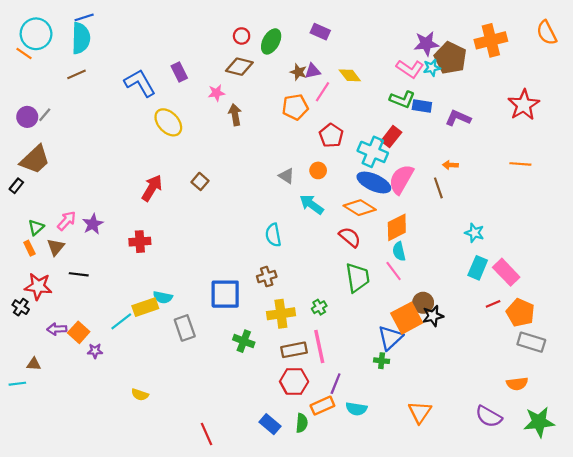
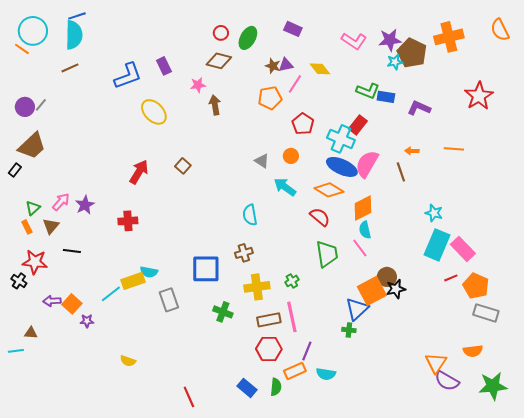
pink L-shape: (410, 69) -> (354, 41), moved
blue L-shape: (140, 83) -> (128, 76), turned 100
orange line: (520, 164) -> (454, 149), moved
cyan rectangle: (478, 268) -> (437, 245), size x1.4
orange triangle: (420, 412) -> (436, 363), moved

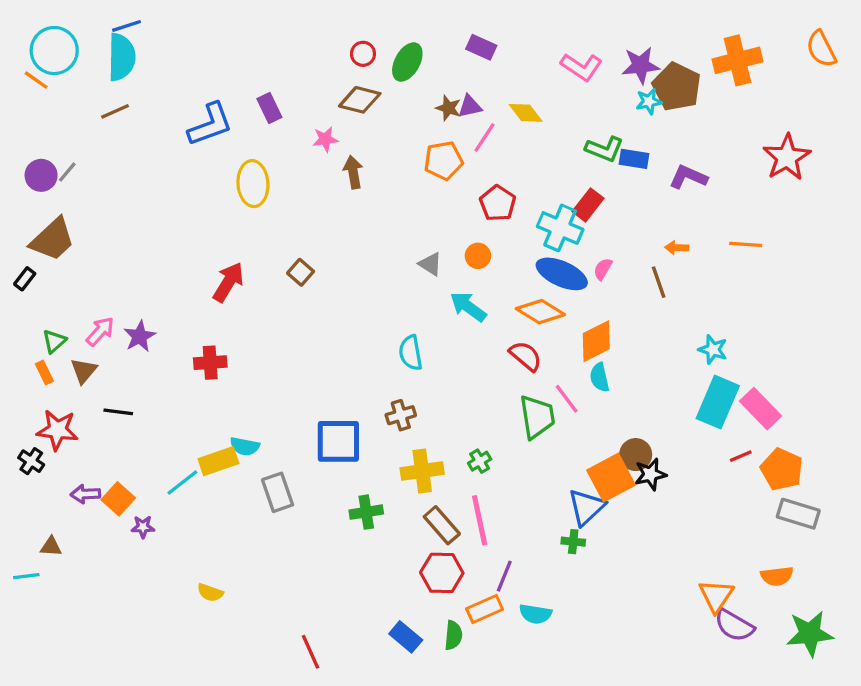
yellow ellipse: (154, 112) -> (253, 184), turned 40
pink semicircle: (367, 164) -> (603, 269), size x0.5
pink line: (360, 248) -> (567, 399), moved
green cross: (223, 312) -> (366, 512), turned -30
brown rectangle: (269, 320) -> (442, 525), turned 60

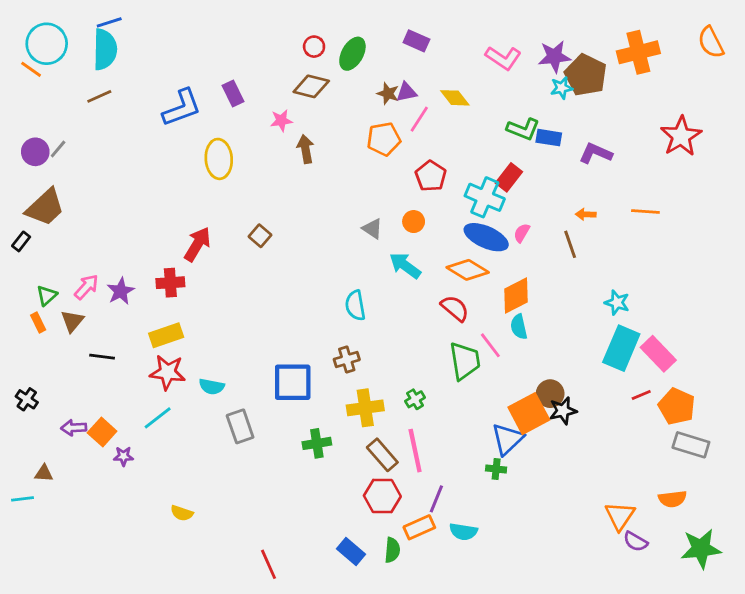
red cross: (210, 363) -> (170, 283), moved
red star: (57, 430) -> (168, 372), moved
yellow rectangle: (218, 461) -> (166, 335), moved
purple semicircle: (734, 625) -> (635, 542), size x0.7

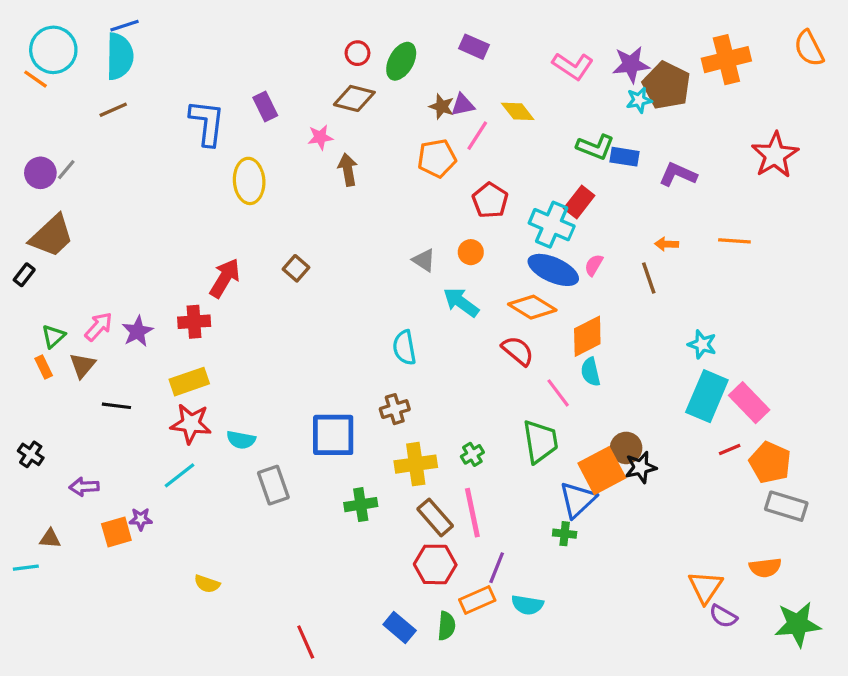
blue L-shape: (182, 108) -> (207, 123), turned -63
green trapezoid: (465, 361) -> (540, 441), moved
orange square: (102, 432) -> (116, 532), moved, turned 32

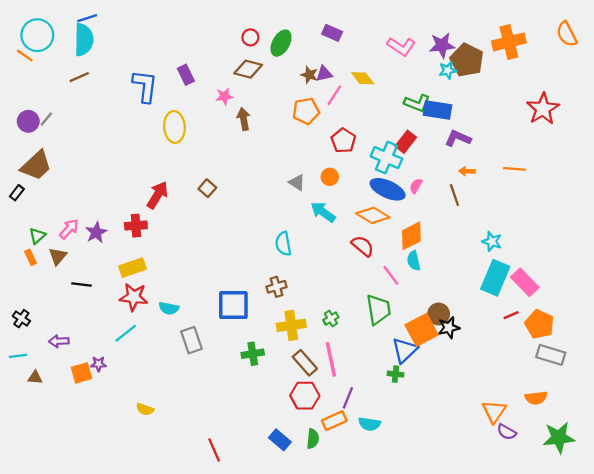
blue rectangle: (624, 157) -> (437, 110), size x1.4
purple L-shape: (678, 174) -> (458, 138), moved
cyan line: (26, 568) -> (18, 356), moved

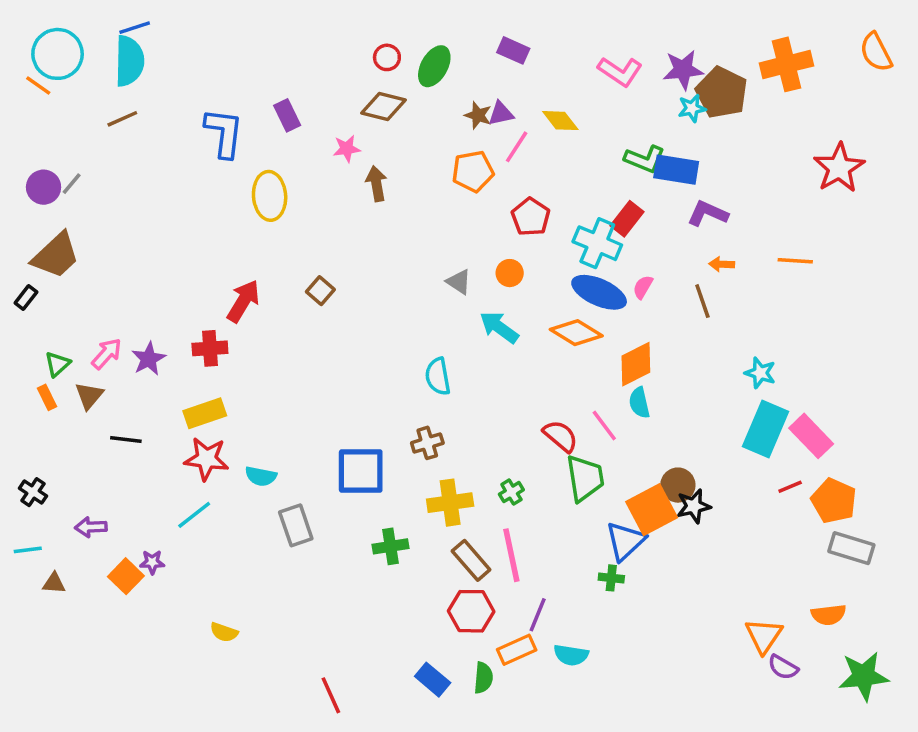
red semicircle: (363, 246) -> (560, 436), moved
orange square: (82, 373) -> (126, 576), turned -30

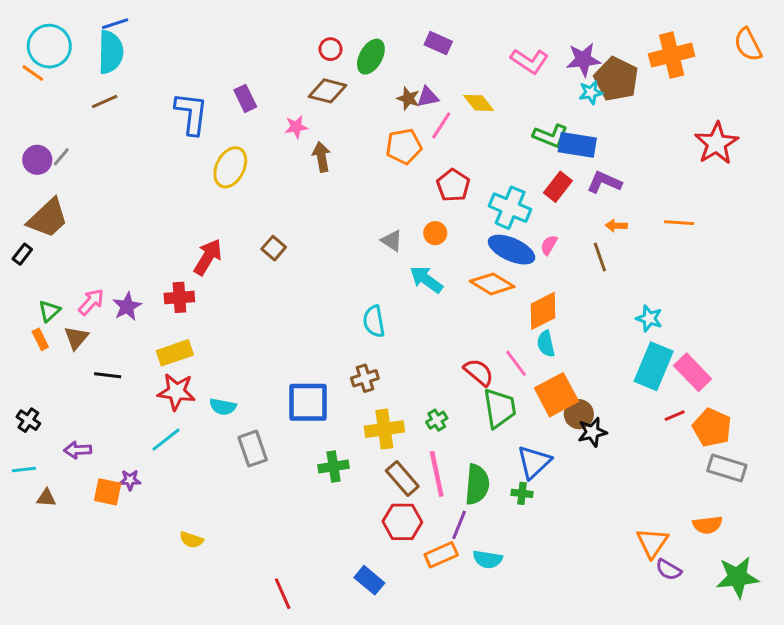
yellow ellipse: (270, 196) -> (230, 167), turned 30
red rectangle: (627, 219) -> (558, 187), moved
orange square: (652, 510) -> (556, 395), moved
orange square: (126, 576) -> (108, 492), turned -32
green semicircle: (483, 678) -> (477, 484), moved, size x1.5

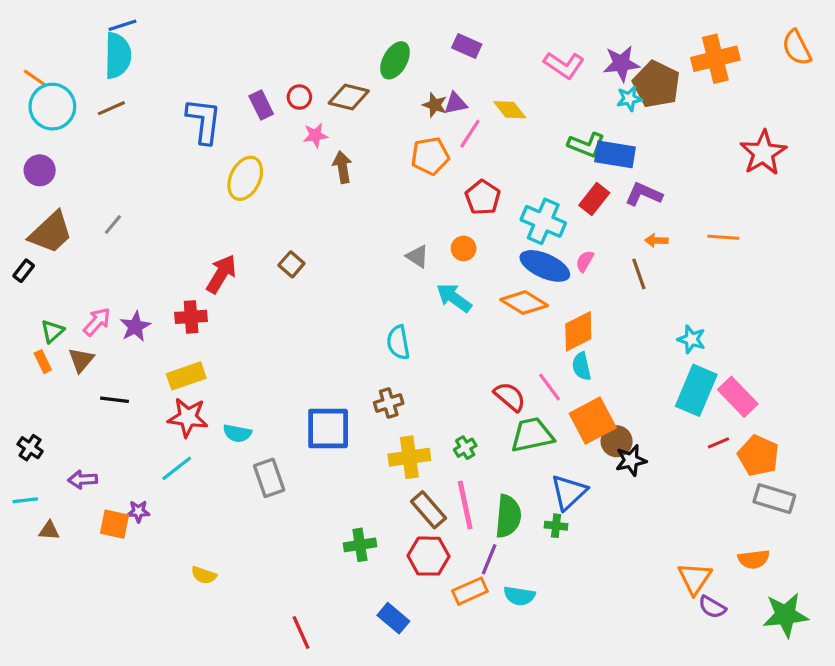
cyan circle: (49, 46) -> (52, 107), moved
red circle: (331, 49) -> (299, 97), moved
gray line: (61, 157) -> (113, 225), moved
green trapezoid: (500, 408) -> (532, 435), turned -93
green cross: (334, 466) -> (360, 545), moved

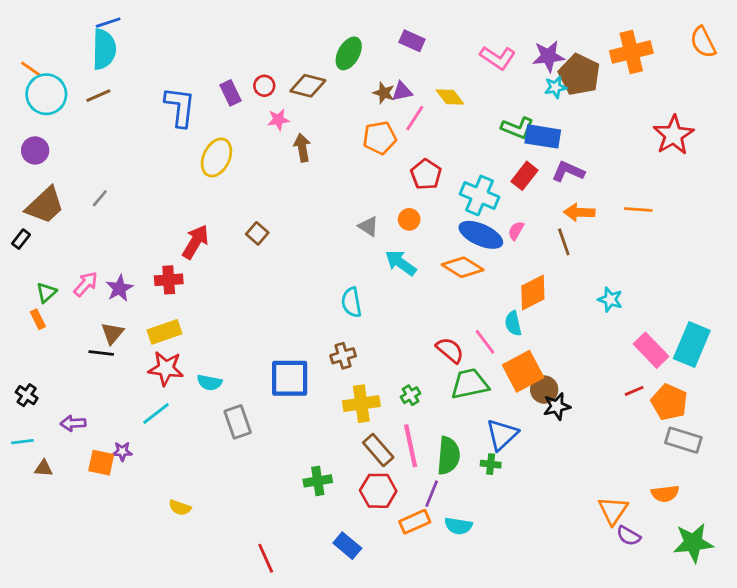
orange arrow: (656, 240) -> (579, 212), size x1.5
orange diamond: (578, 331) -> (533, 292), moved
brown triangle: (81, 360) -> (112, 333), moved
cyan rectangle: (696, 390) -> (692, 345), moved

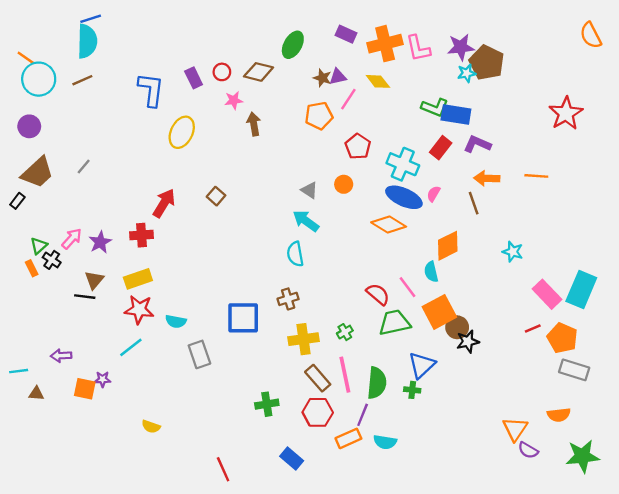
orange cross: (631, 52) -> (385, 44), moved
pink L-shape: (498, 58) -> (418, 48), turned 44
cyan arrow: (401, 263) -> (306, 221), moved
black cross: (27, 395) -> (52, 260), moved

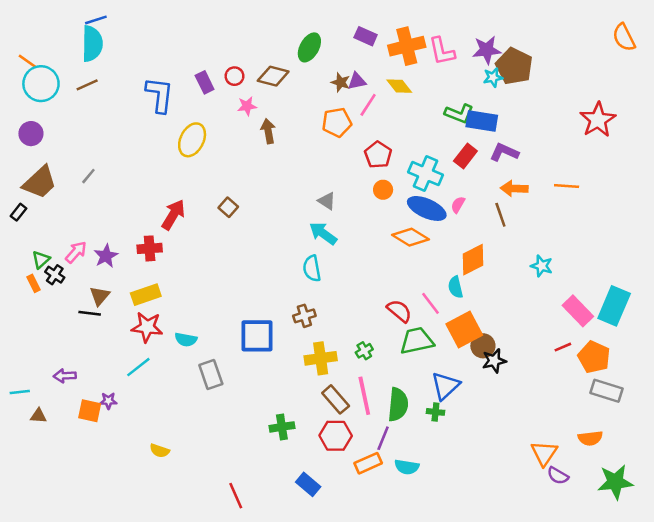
orange circle: (344, 184) -> (383, 190), moved

